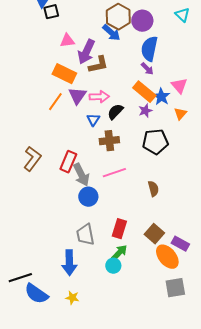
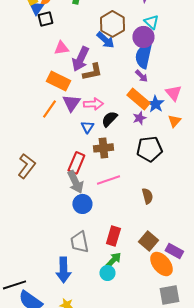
cyan triangle: (182, 15) -> (151, 22), moved
purple circle: (142, 21) -> (143, 37), moved
red rectangle: (68, 162) -> (76, 163), moved

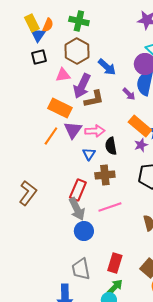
black square: (45, 19) -> (39, 57), moved
brown hexagon: (112, 24) -> (77, 51), moved
purple arrow: (141, 76) -> (129, 94), moved
black semicircle: (109, 119) -> (111, 146), turned -54

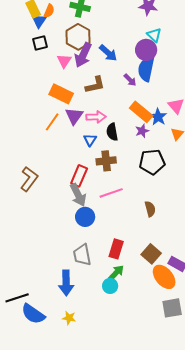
pink triangle: (63, 75) -> (64, 61), turned -49
purple arrow: (82, 86) -> (83, 55), moved

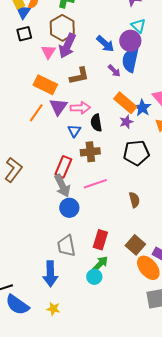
blue arrow: (108, 53) -> (105, 44), moved

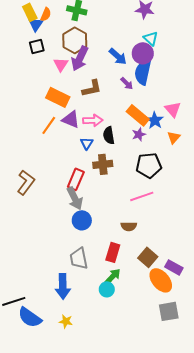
purple triangle: (58, 107) -> (71, 119), turned -42
pink line: (95, 184) -> (142, 196), moved
brown semicircle: (134, 200) -> (129, 226), moved, turned 105

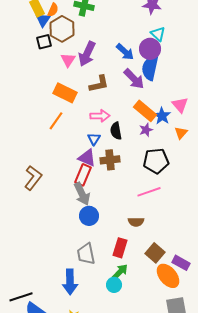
brown hexagon: (75, 40) -> (62, 29), moved
purple arrow: (127, 83) -> (134, 79), size x1.6
purple triangle: (71, 119) -> (87, 158), moved

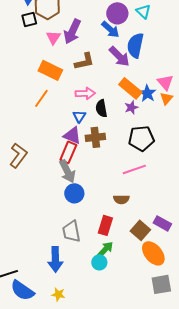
purple circle: (150, 49) -> (117, 13), moved
orange triangle: (181, 133) -> (166, 98), moved
purple rectangle: (181, 263) -> (162, 223), moved

